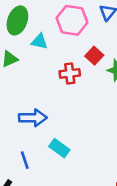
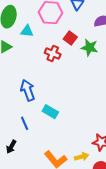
red cross: (70, 73) -> (53, 53), turned 35
blue arrow: (33, 118) -> (28, 90), turned -105

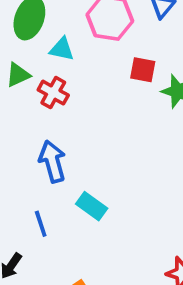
red square: (70, 38) -> (143, 70), turned -32
red cross: (53, 53) -> (53, 93), moved

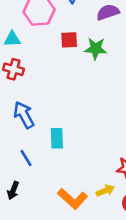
cyan rectangle: (92, 206) -> (57, 138), turned 66

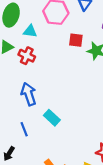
cyan rectangle: (57, 138) -> (52, 118), turned -56

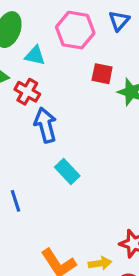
blue arrow: (29, 94) -> (45, 125), moved
cyan rectangle: (52, 118) -> (67, 171), moved

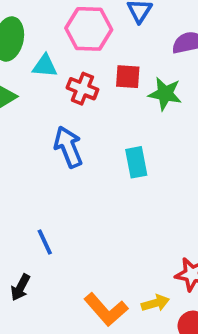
red cross: (27, 92) -> (82, 89), moved
cyan rectangle: (67, 171) -> (136, 162), moved, turned 40

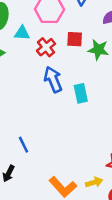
red cross: (82, 89) -> (46, 47), turned 30
blue arrow: (68, 147) -> (53, 79), moved

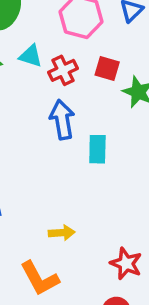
cyan triangle: (22, 33) -> (31, 56), moved
yellow arrow: (94, 182) -> (62, 233), moved

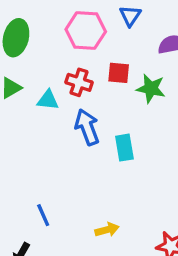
cyan triangle: (31, 56) -> (48, 100), moved
red cross: (63, 70) -> (79, 82), turned -35

